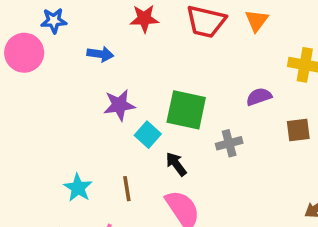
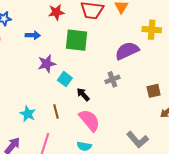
purple semicircle: (259, 97) -> (127, 51), size x1.6
green square: (186, 110) -> (77, 40), moved
brown square: (298, 130) -> (154, 91), moved

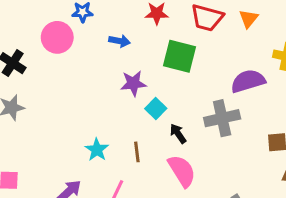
gray cross: (112, 79) -> (222, 118), size x1.6

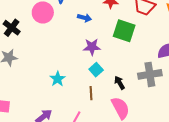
cyan square: (156, 108) -> (96, 70), moved
cyan star: (97, 150) -> (58, 79), moved

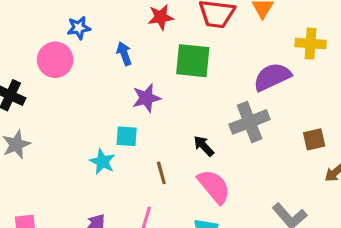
blue arrow: (84, 18) -> (124, 54), turned -112
cyan square: (96, 70) -> (127, 136), moved, turned -32

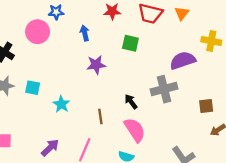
green square: (193, 61) -> (130, 43), size x0.7
cyan square: (127, 136) -> (33, 88), moved

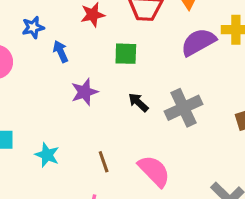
blue star: (56, 12) -> (33, 27), moved
purple semicircle: (183, 60) -> (198, 42), moved
black arrow: (131, 102) -> (138, 102), moved

